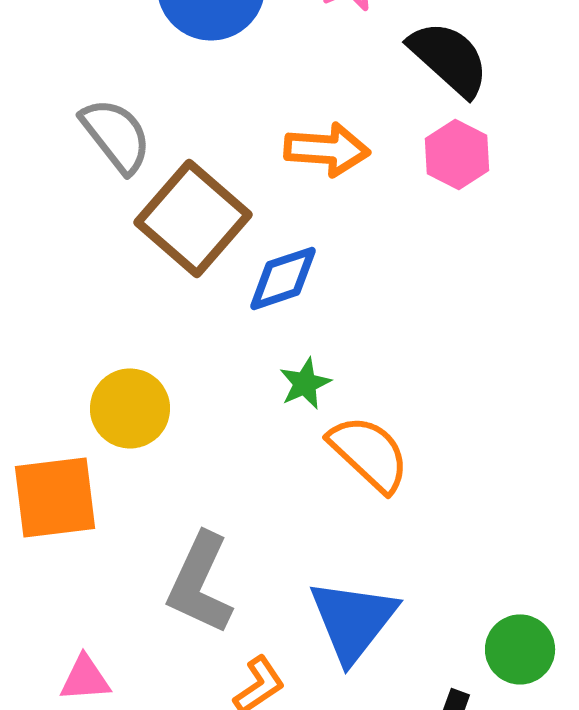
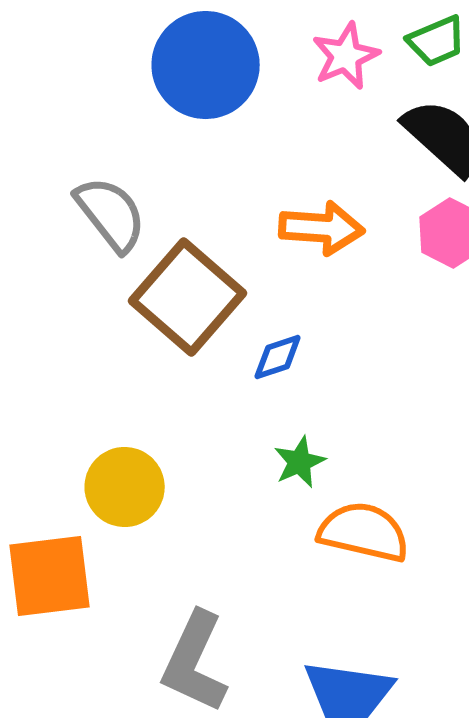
blue diamond: (283, 278) -> (278, 357), size x0.7
orange semicircle: (369, 453) -> (364, 532), turned -30

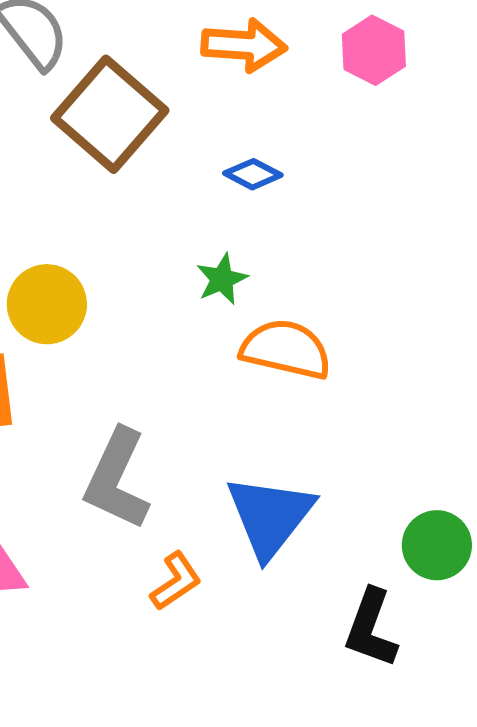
blue diamond: (278, 357) -> (253, 174), moved, turned 46

